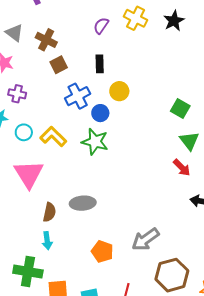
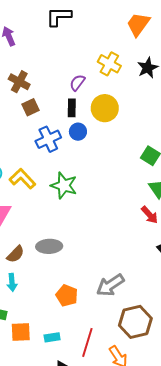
purple semicircle: (101, 26) -> (77, 83), moved
yellow circle: (119, 91) -> (105, 108), moved, size x1.4
blue circle: (100, 113) -> (78, 132), moved
brown semicircle: (49, 212) -> (16, 254), turned 30

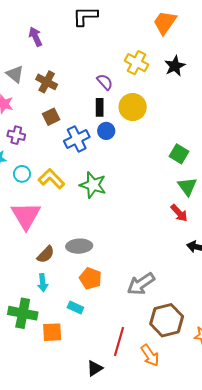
purple semicircle: (77, 83) -> (105, 82), turned 102
brown square: (31, 107) -> (51, 117), moved
orange pentagon: (67, 295) -> (90, 278), moved
cyan rectangle: (52, 337) -> (75, 307), moved, turned 35

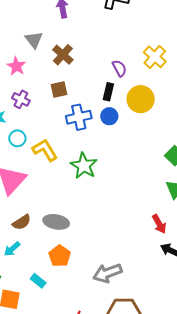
red arrow: (179, 213) -> (159, 224), moved
cyan arrow: (43, 283) -> (12, 249), turned 42

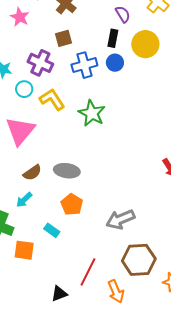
purple cross: (21, 99) -> (40, 63), moved, size x1.4

